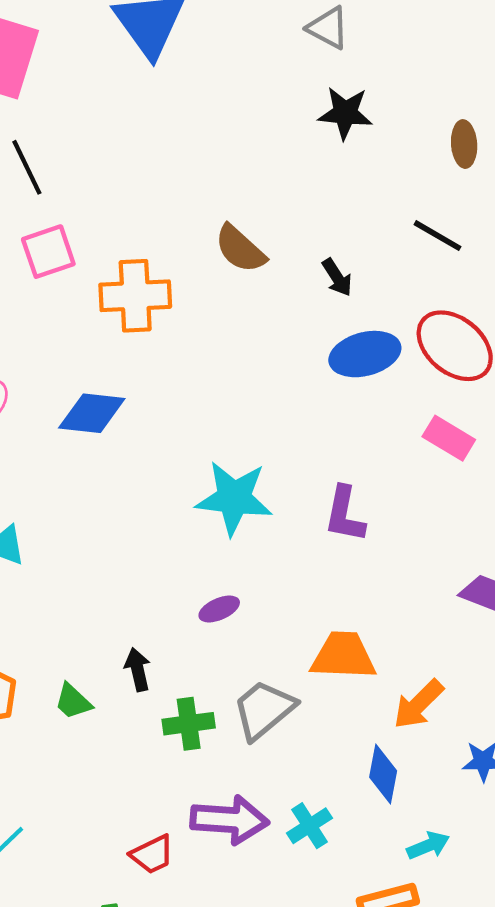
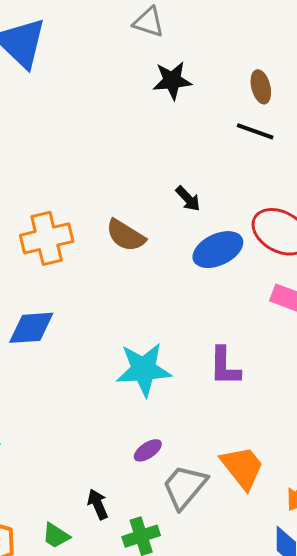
black line: (437, 236) -> (255, 131), moved
brown semicircle: (240, 249) -> (126, 235), moved
orange trapezoid: (343, 656) -> (242, 467), turned 60
gray trapezoid: (264, 710) -> (185, 487), moved

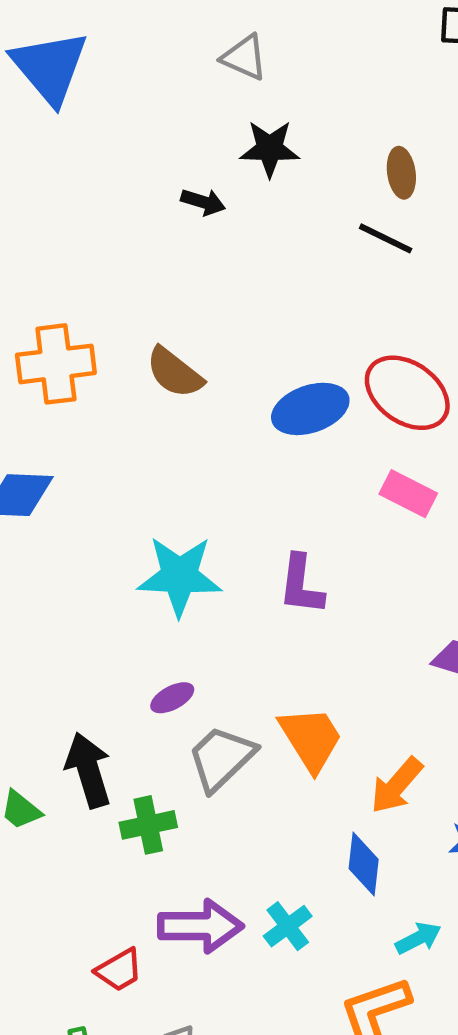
black arrow: (188, 199) -> (203, 202), moved, turned -36
black arrow: (98, 504) -> (88, 770), size x1.6

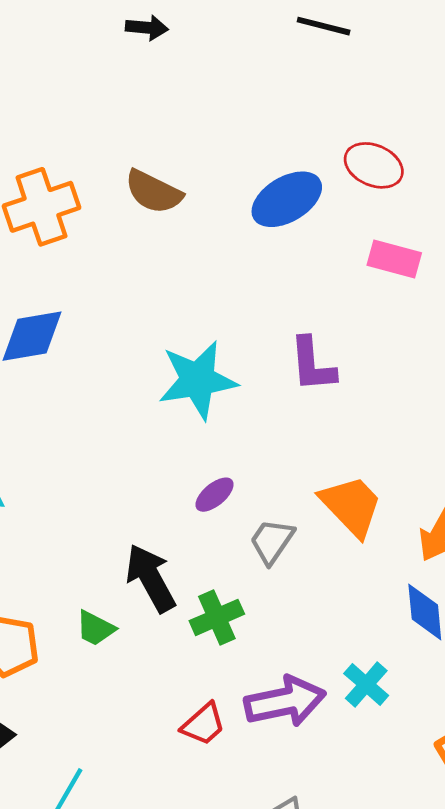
red ellipse: (407, 393) -> (374, 165), size x0.7
gray trapezoid: (221, 758) -> (272, 541), size x0.7
red trapezoid: (119, 970) -> (203, 724), moved

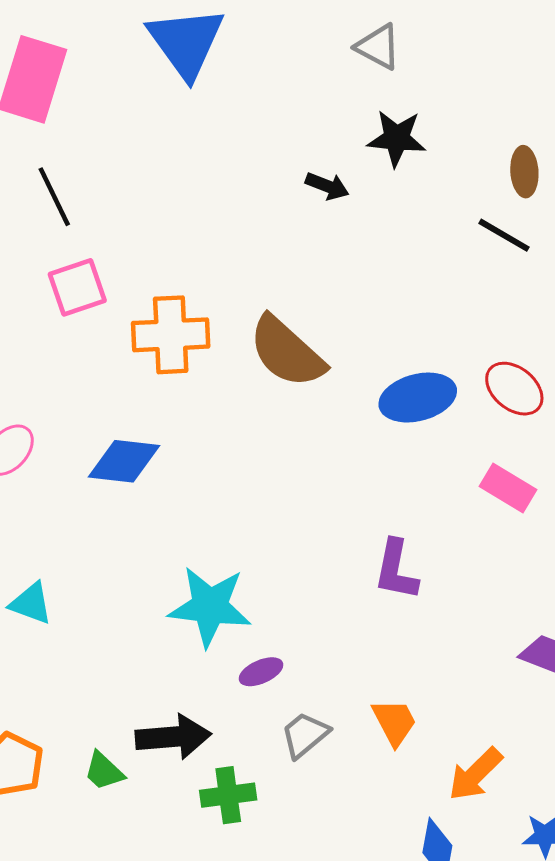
brown semicircle: (153, 192) -> (287, 352), size x1.4
cyan star: (198, 380) -> (210, 606), moved
orange trapezoid: (351, 506) -> (394, 722), size x0.7
black arrow: (151, 578) -> (173, 737), turned 98

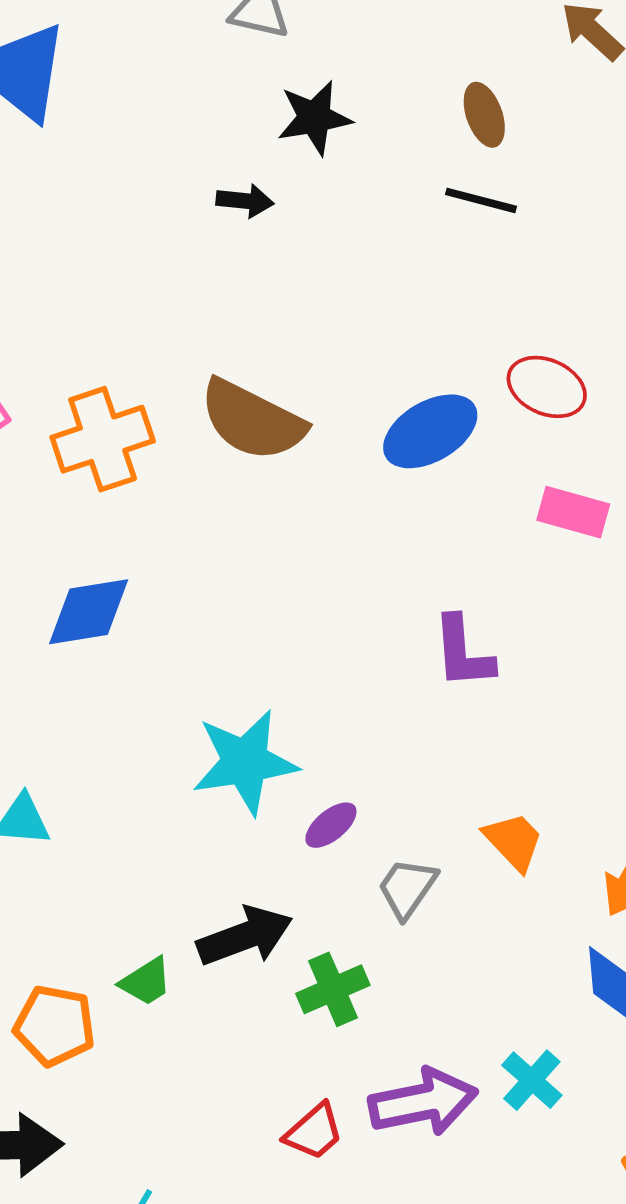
green trapezoid: (104, 771) -> (146, 982), moved, turned -60

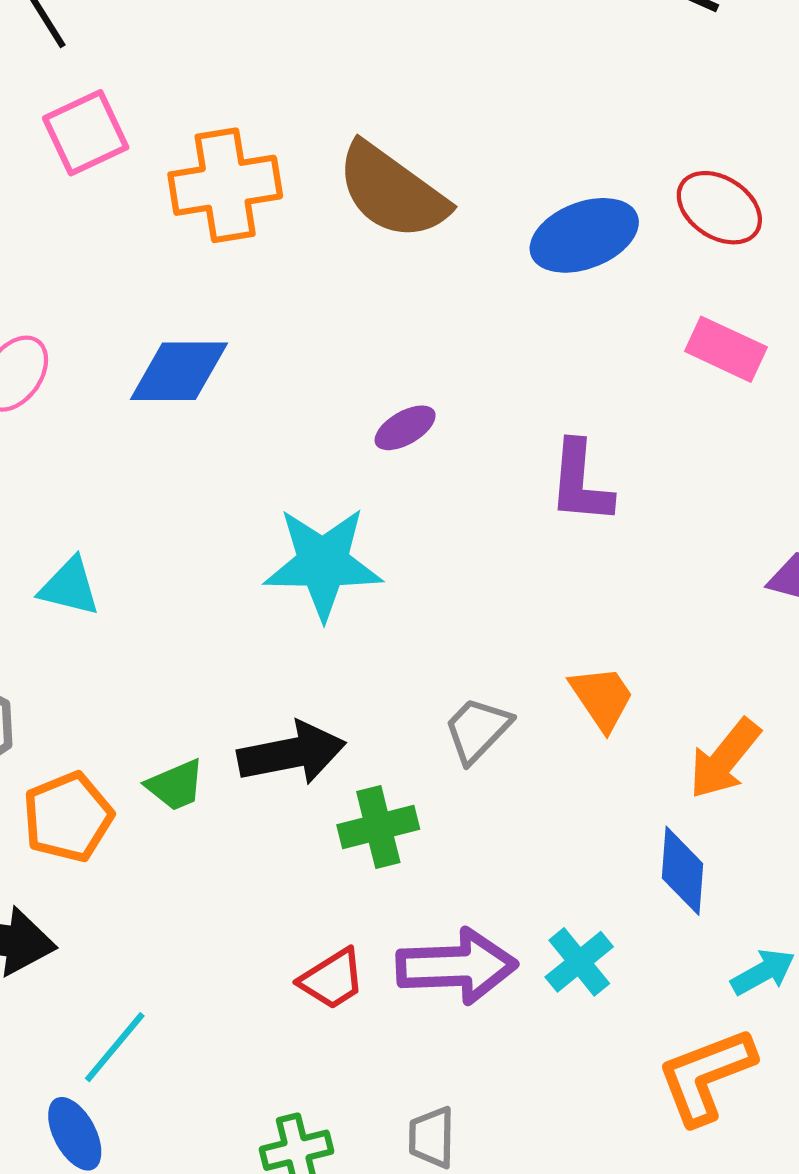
purple ellipse: (331, 825) -> (405, 428), moved
orange pentagon: (55, 1026) -> (68, 817), turned 30

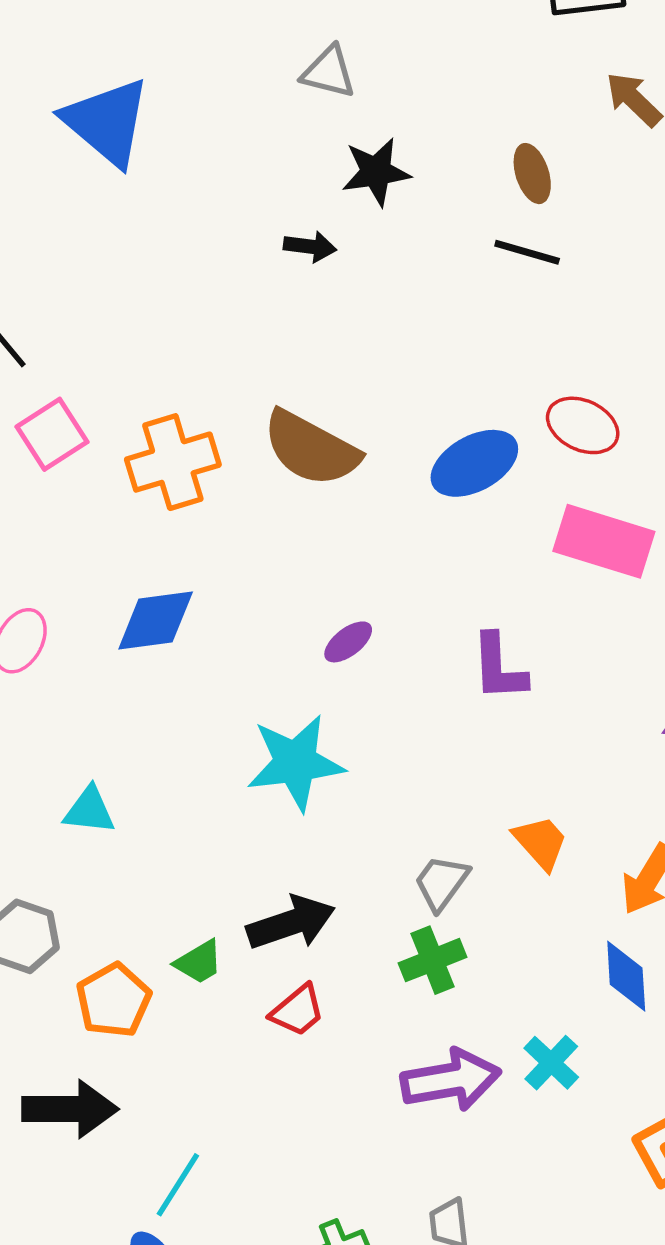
pink rectangle: (726, 349) -> (604, 541), size x1.5
green cross: (378, 827) -> (433, 960), moved
red trapezoid: (332, 979) -> (298, 1011), moved

